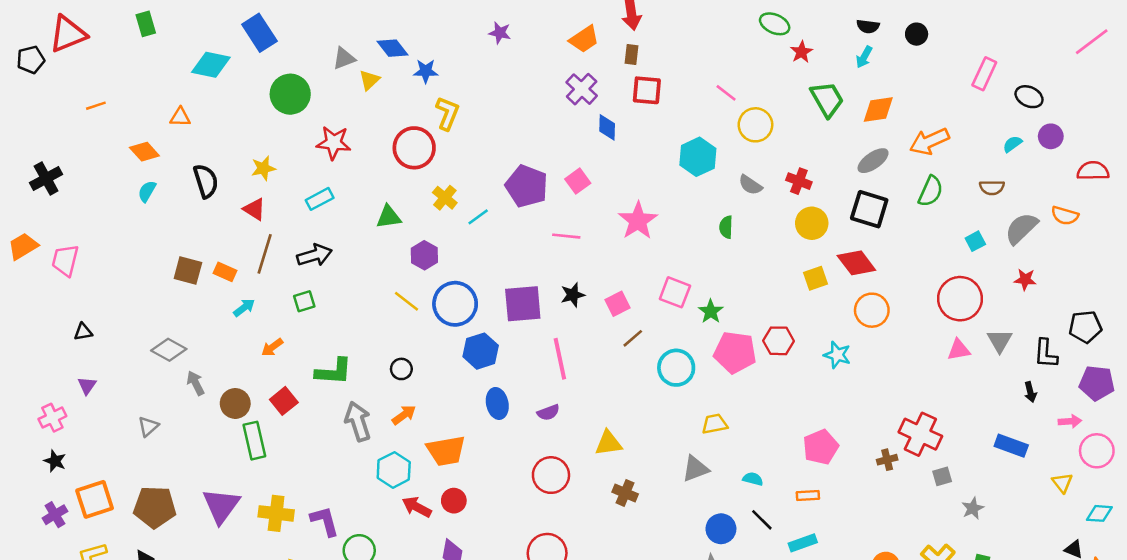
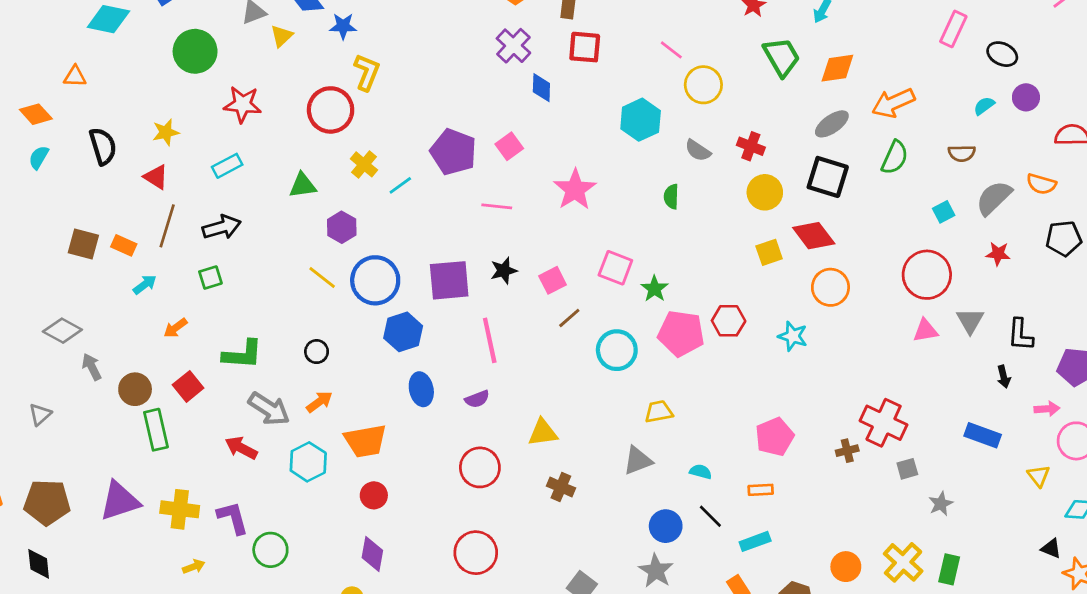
black pentagon: (1085, 327) -> (1064, 238), moved
gray arrow: (358, 421) -> (269, 409), turned 141
purple triangle: (221, 506) -> (120, 501), turned 36
red arrow: (417, 507) -> (241, 448), moved

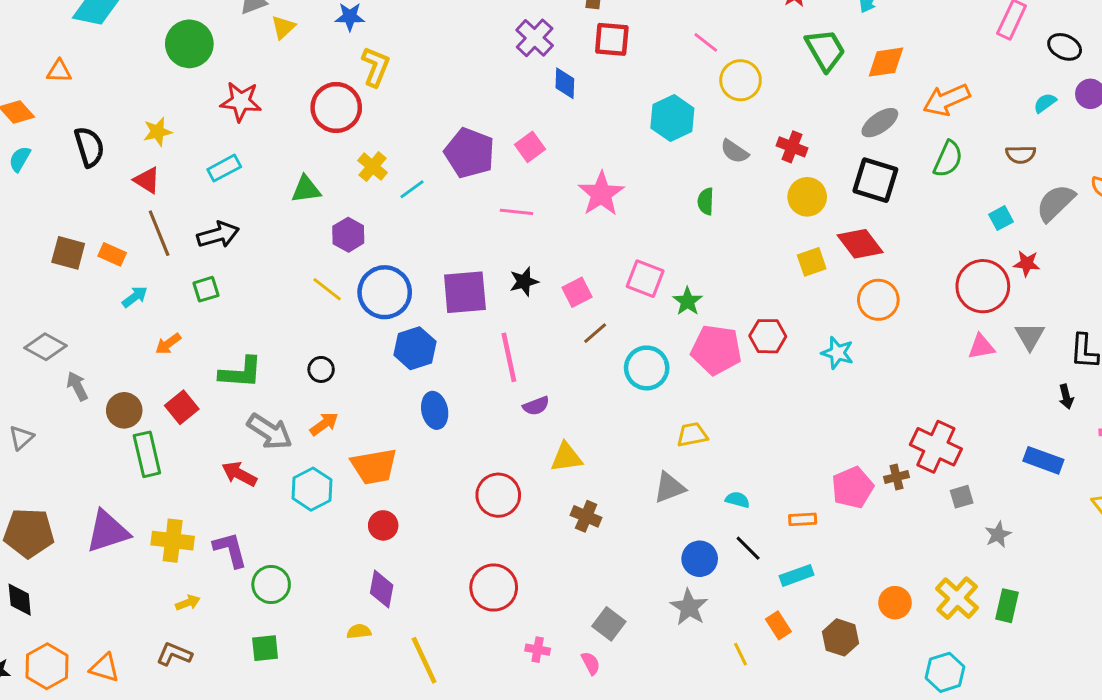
brown line: (167, 226) -> (159, 233), turned -39
red star: (998, 254) -> (1027, 263), moved
purple semicircle: (477, 399) -> (536, 406), moved
pink pentagon: (775, 437) -> (853, 488), moved

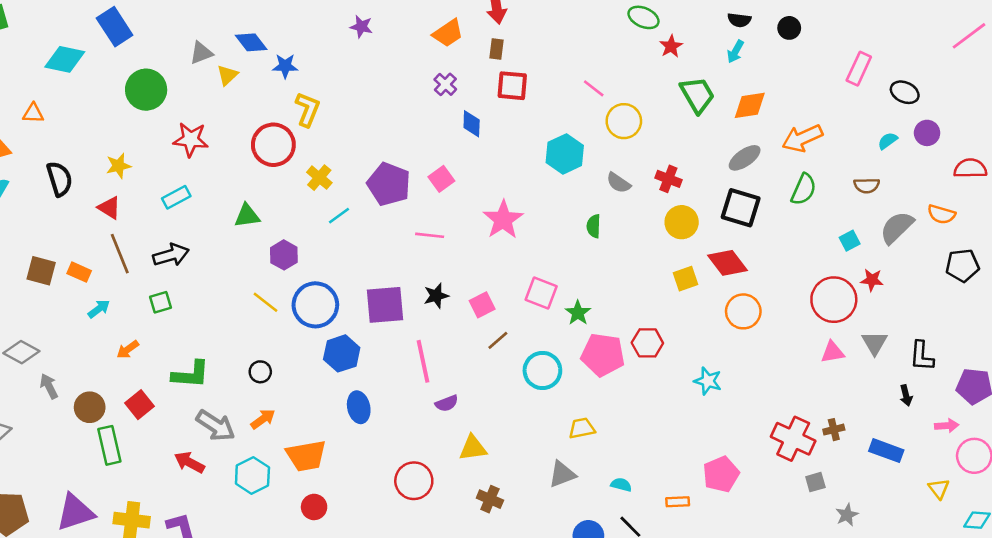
purple cross: (535, 38) -> (445, 84), size x0.7
yellow cross: (373, 167) -> (319, 178), moved
cyan star: (837, 353) -> (708, 381), moved
brown cross: (897, 477) -> (834, 430), moved

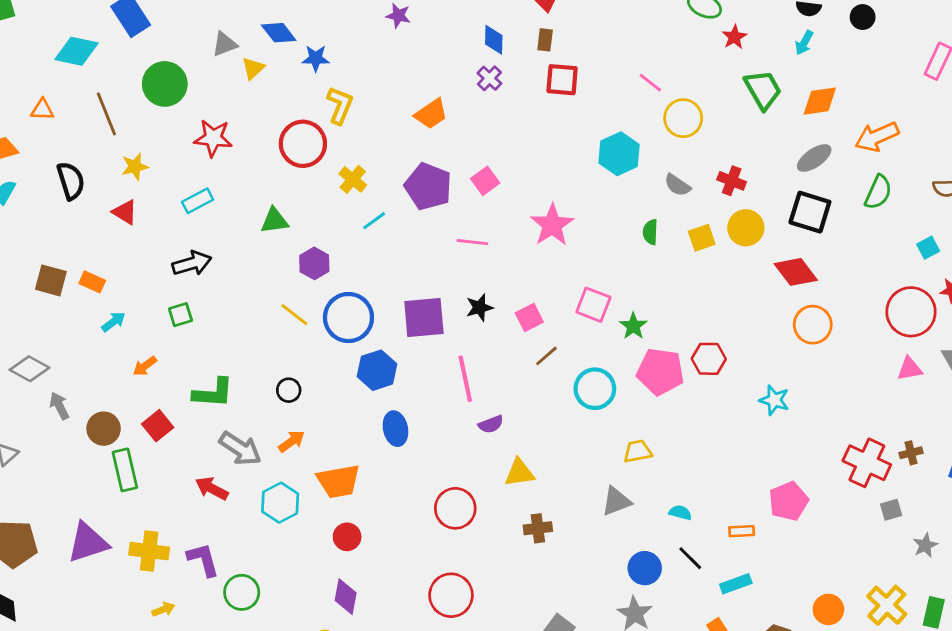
orange trapezoid: (448, 33) -> (431, 114), moved
blue diamond: (472, 124) -> (494, 40), moved
brown line: (120, 254) -> (106, 114), moved
yellow square: (686, 279) -> (702, 238), moved
brown cross: (490, 499) -> (538, 528), turned -30

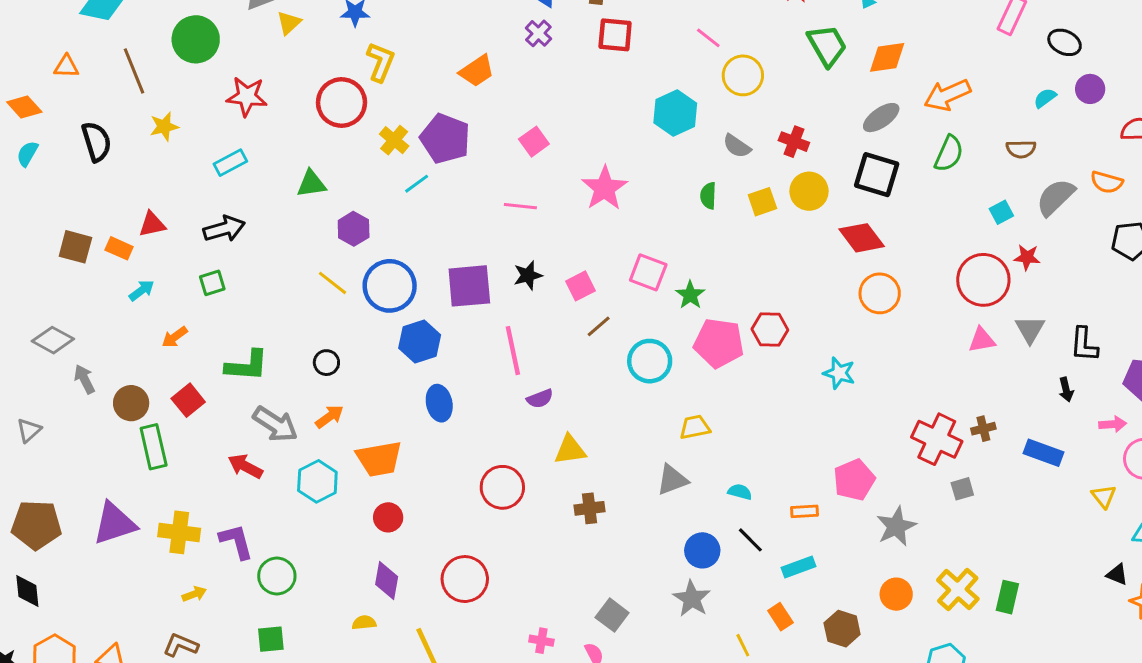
purple pentagon: (428, 186) -> (445, 139), moved
red triangle: (125, 212) -> (152, 224), moved, turned -44
gray star: (925, 545) -> (896, 526), moved, size x1.5
red circle: (451, 595) -> (465, 579), moved

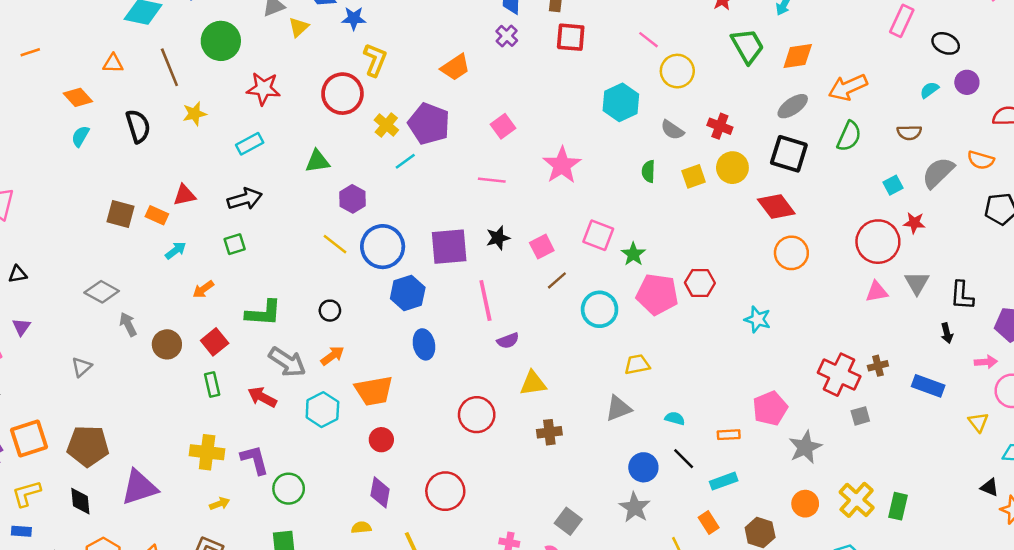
green rectangle: (154, 447) -> (212, 385), moved, size x0.7
purple triangle: (115, 523) -> (139, 487), moved

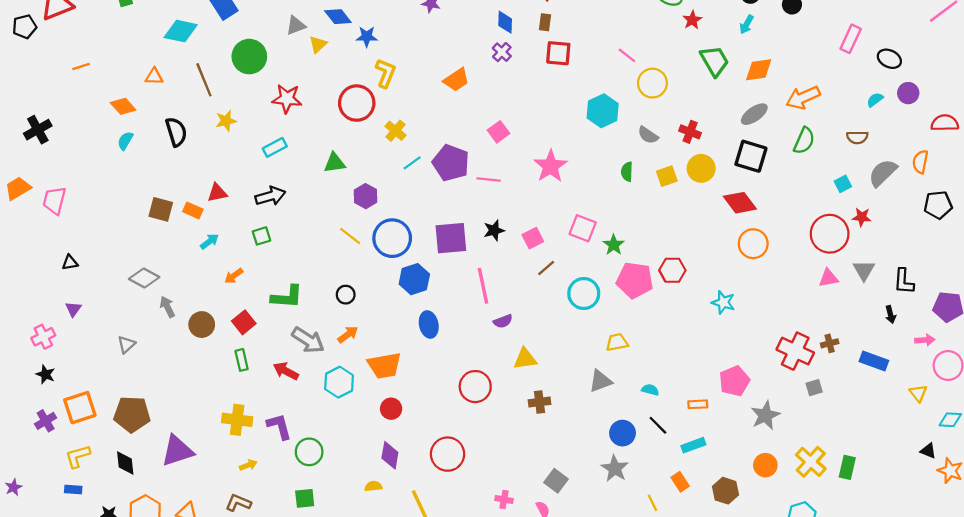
purple pentagon: (429, 124) -> (451, 163), moved
orange semicircle: (981, 160) -> (920, 162), turned 85

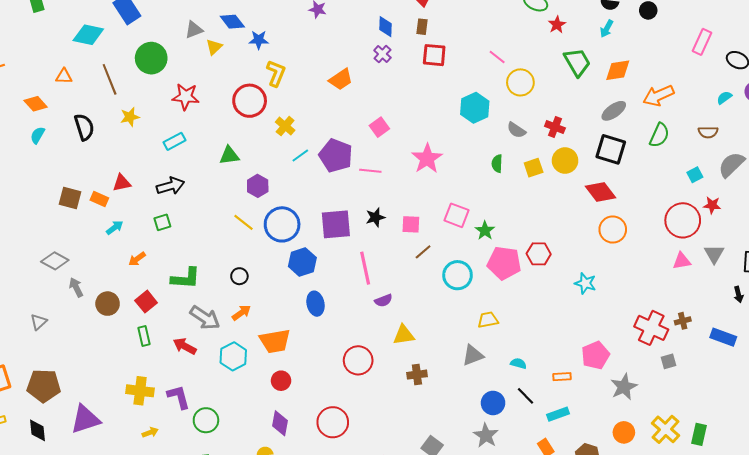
pink square: (533, 238) -> (411, 224), turned 30

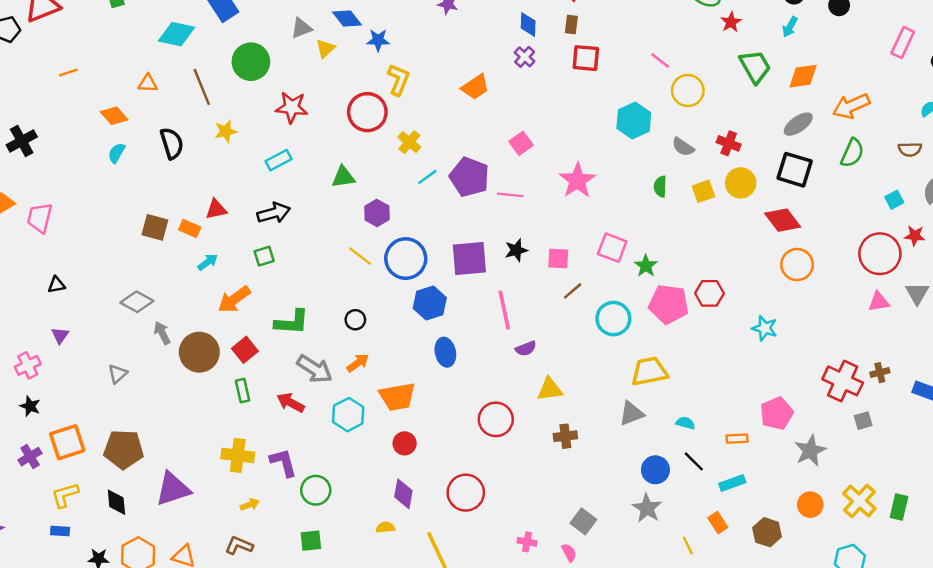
orange arrow: (137, 259) -> (234, 299), size x1.6
brown circle: (108, 304) -> (199, 352), size x1.4
yellow trapezoid: (488, 320) -> (649, 371), size x1.5

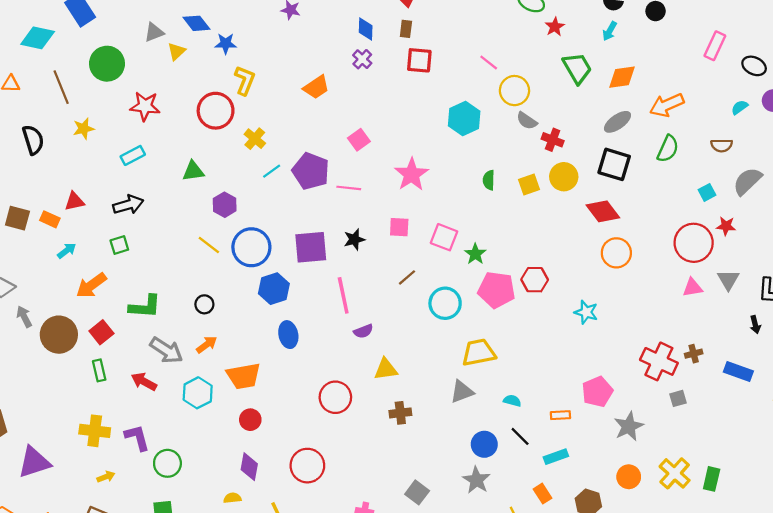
gray semicircle: (683, 147) -> (527, 121), moved
pink square: (558, 259) -> (399, 227), moved

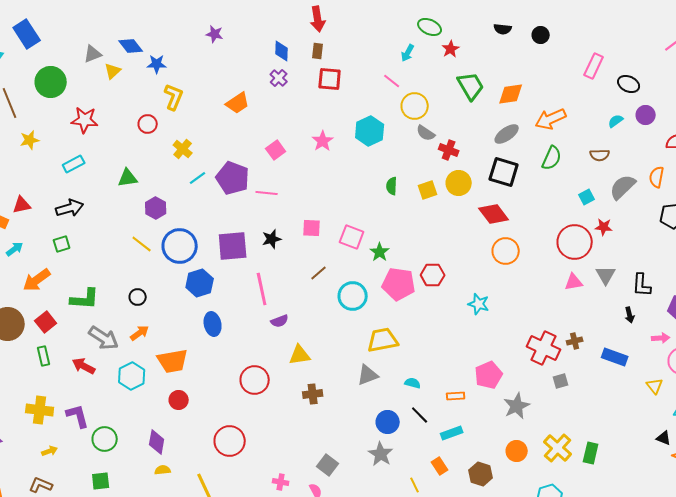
cyan arrow: (610, 31) -> (408, 53), moved
red circle: (216, 111) -> (148, 124), size x0.6
pink star: (411, 174) -> (323, 141), moved, size x0.7
purple diamond: (249, 467) -> (157, 442), moved

